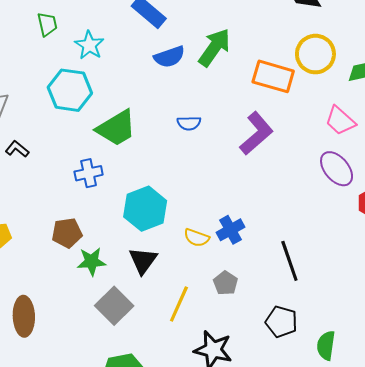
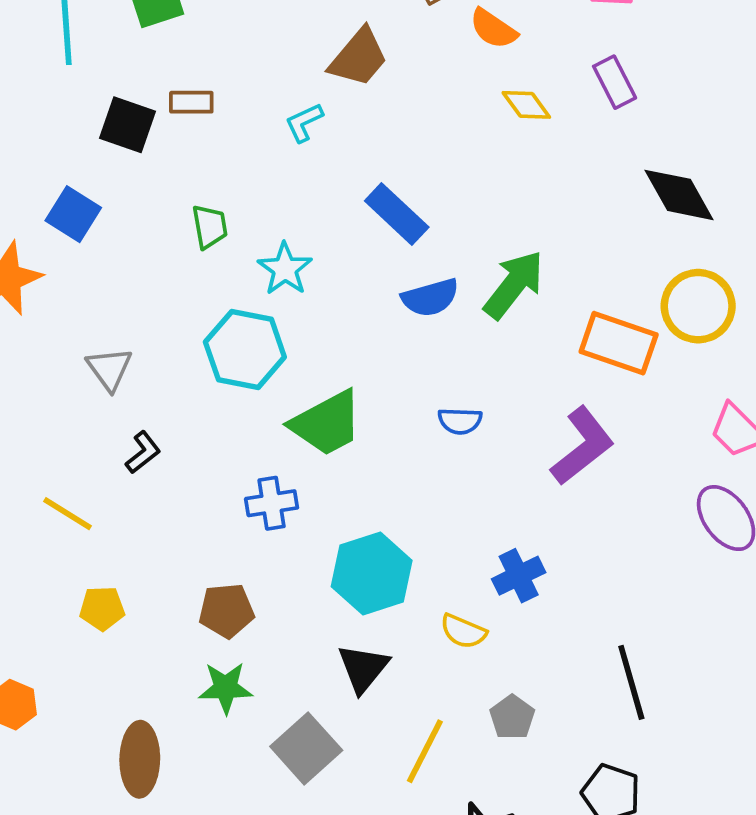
black L-shape: (17, 149) -> (143, 452), turned 100
blue cross: (231, 230) -> (519, 576), moved
green star: (92, 261) -> (226, 688), moved

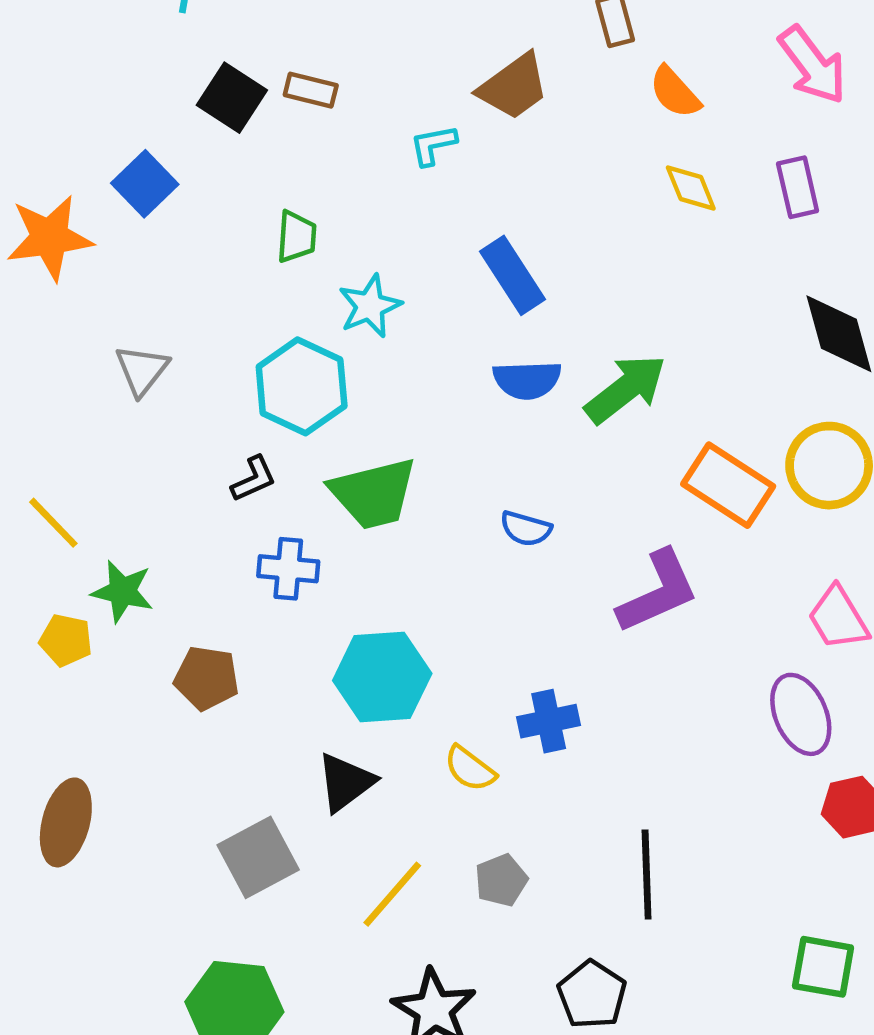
black L-shape: (143, 452) -> (254, 479), moved
green star: (226, 688) -> (122, 591), moved

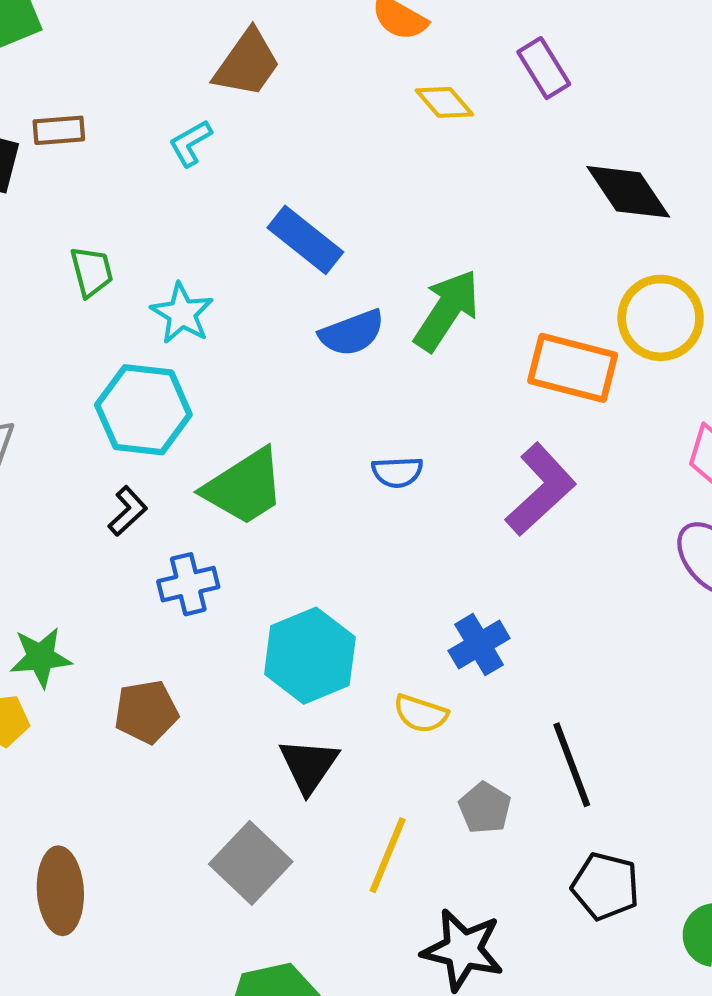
black line: (647, 874) -> (572, 765), moved

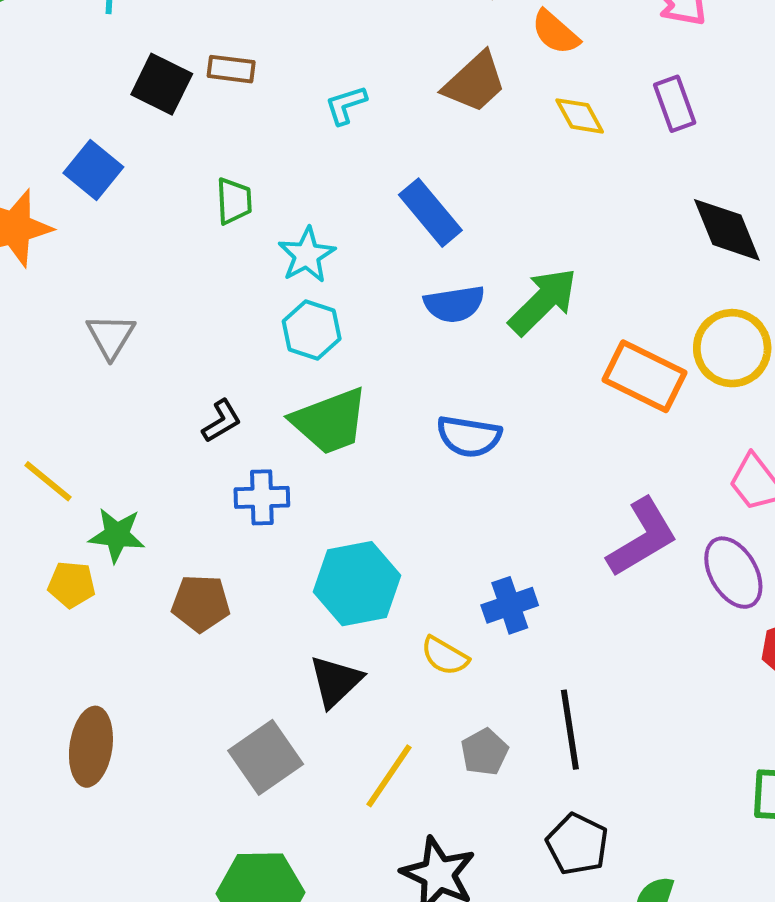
brown trapezoid: (247, 63) -> (475, 82), moved
cyan hexagon: (143, 410) -> (312, 330), moved, size x0.7
blue semicircle: (397, 472) -> (469, 436), size x1.4
purple L-shape: (541, 489) -> (642, 538), moved

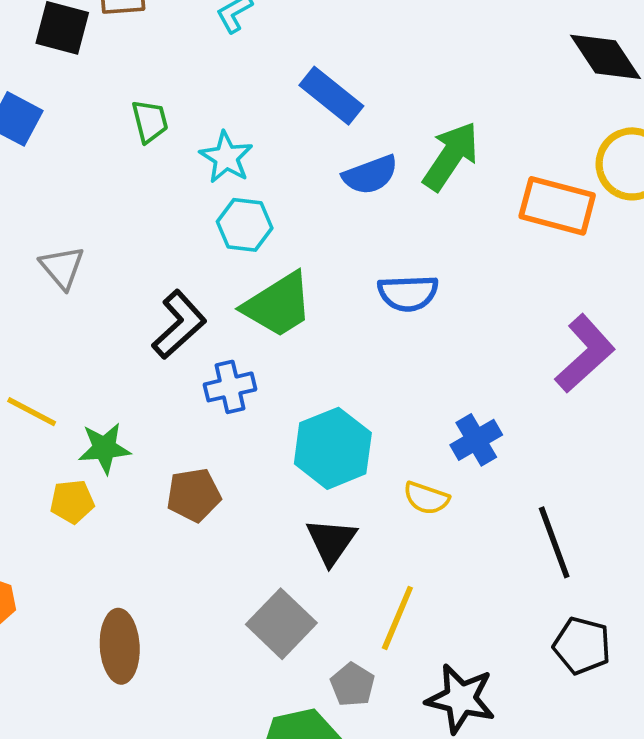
black L-shape: (222, 421) -> (179, 325), size x1.6
gray pentagon: (484, 752) -> (353, 685), moved

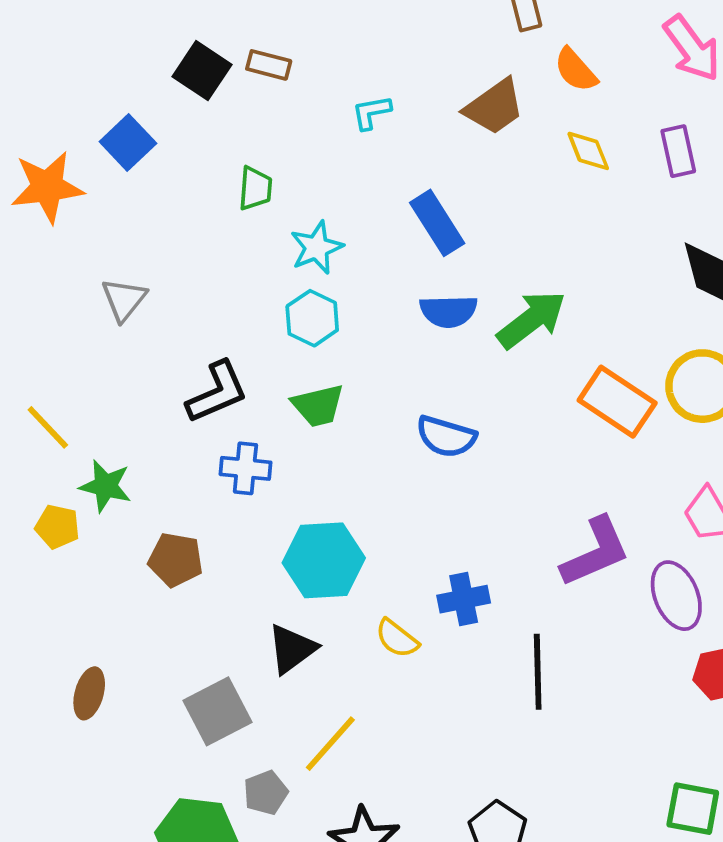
green trapezoid: (278, 305) -> (318, 406), size x0.7
black line: (554, 542) -> (538, 672), moved
brown ellipse: (120, 646) -> (89, 693), moved, size x0.7

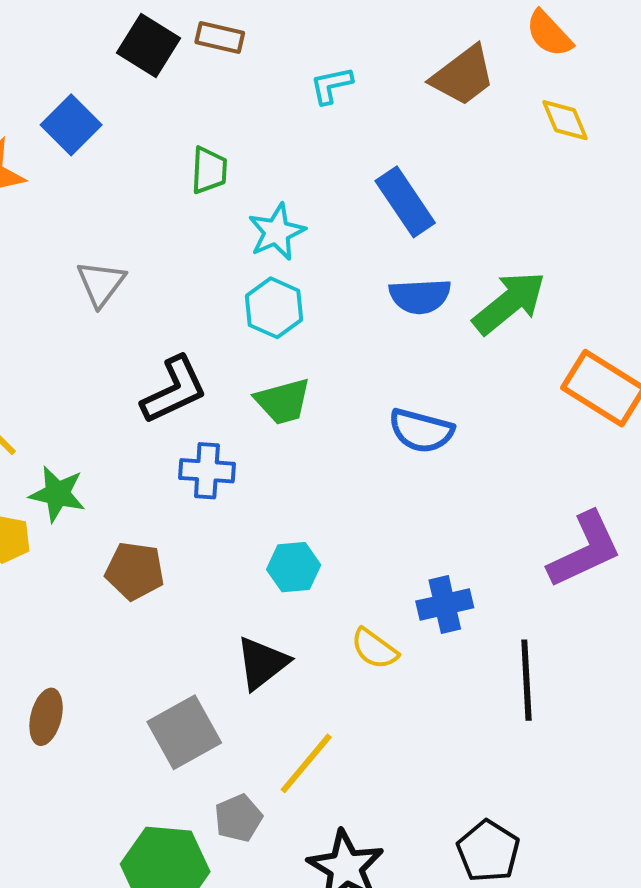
gray triangle: (124, 299) -> (101, 283), moved
cyan hexagon: (324, 560) -> (294, 567), size x0.6

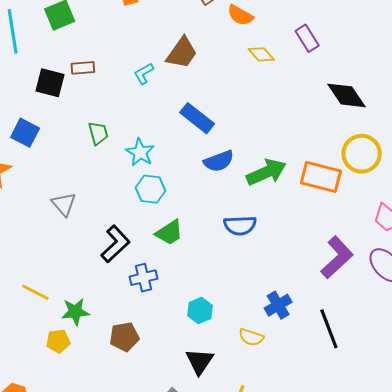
brown trapezoid: (463, 76) -> (182, 53), moved
green arrow: (509, 303) -> (266, 172), moved, turned 33

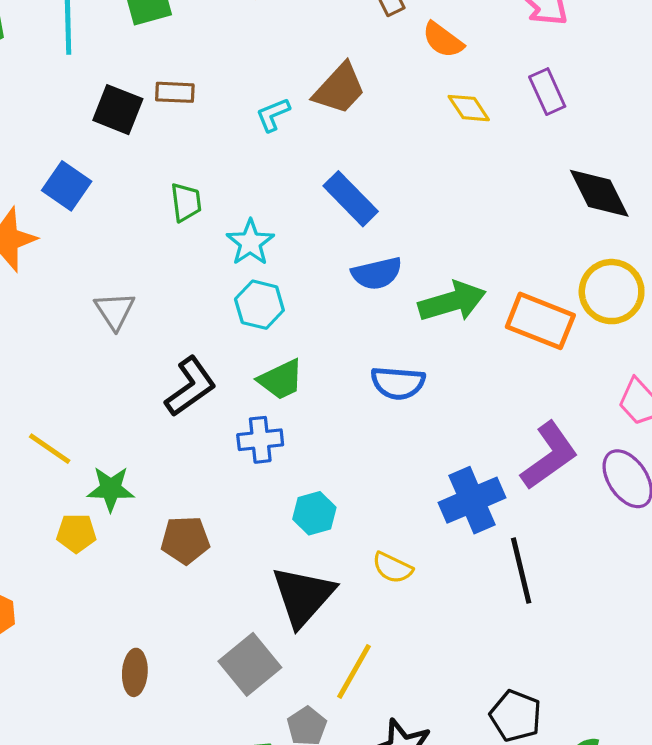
blue cross: (143, 278) -> (260, 440), moved
blue cross: (278, 305) -> (472, 500), moved, size x1.4
black triangle: (200, 361) -> (303, 596), size x1.4

